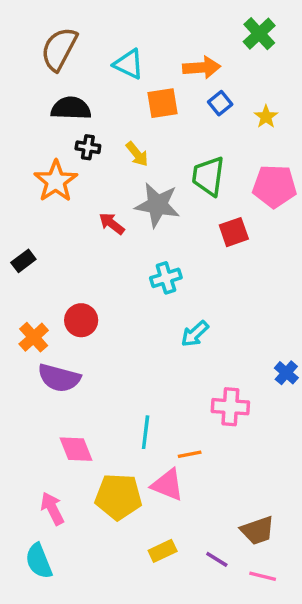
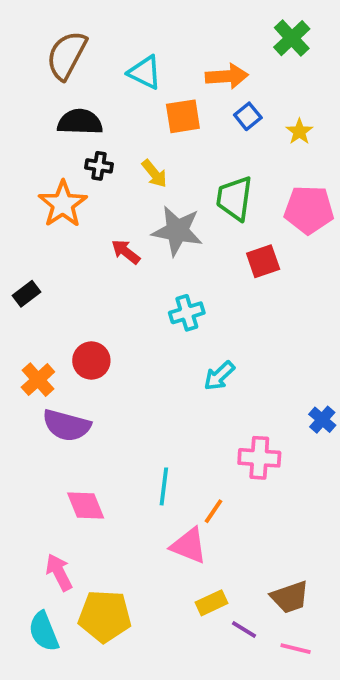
orange line: (190, 454) -> (214, 511), turned -45
yellow pentagon: (118, 497) -> (105, 616), moved
yellow rectangle: (163, 551) -> (212, 603), moved

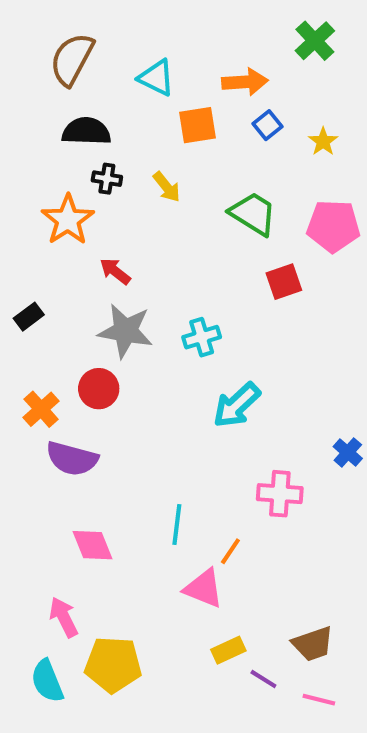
green trapezoid: (234, 198) -> (253, 214), turned 114
gray star: (177, 231) -> (125, 331), moved
red arrow: (126, 252) -> (115, 271), moved
cyan arrow: (219, 376) -> (237, 405), size x1.4

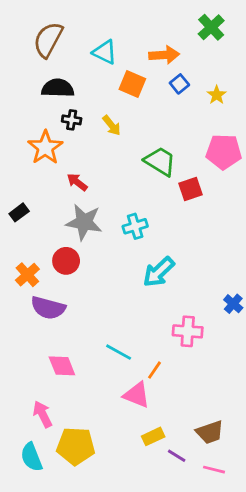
orange square: (198, 125) -> (132, 84), turned 32
green trapezoid: (253, 214) -> (160, 161), moved
cyan line: (177, 525) -> (119, 352), turned -68

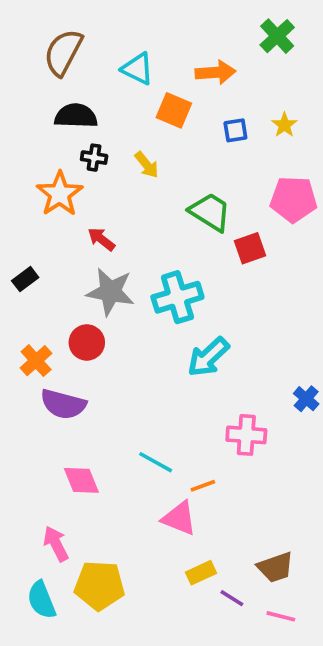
blue square: (179, 84) -> (235, 130), moved, turned 30
cyan cross: (135, 226) -> (177, 297), size x1.5
orange line: (155, 370) -> (203, 486), turned 36

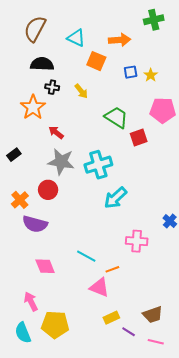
green cross: (277, 36) -> (154, 20), turned 30
yellow star: (284, 125) -> (151, 75), moved

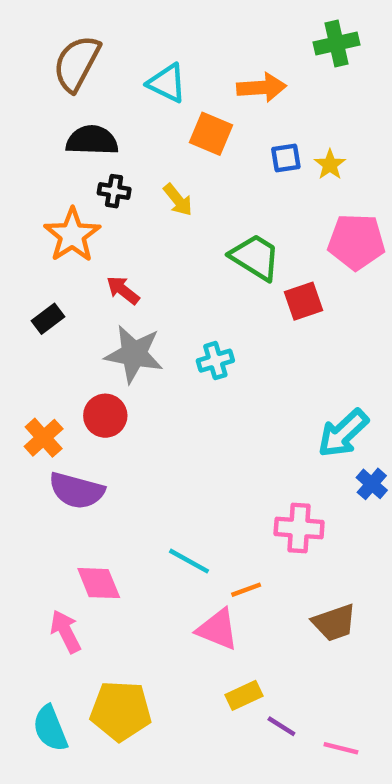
black rectangle: (14, 155) -> (48, 319), moved
cyan cross: (98, 165) -> (215, 361), size x0.6
cyan arrow: (115, 198) -> (343, 433), moved
pink arrow: (31, 302) -> (66, 632), moved
brown trapezoid: (153, 315) -> (334, 623), moved

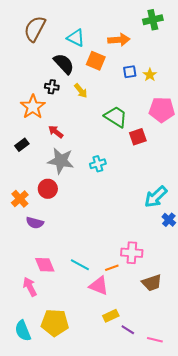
black semicircle: (92, 140) -> (64, 64), moved, turned 45
purple semicircle: (77, 491) -> (35, 223), size x0.7
pink cross: (299, 528) -> (132, 253), moved
cyan line: (189, 561) -> (80, 265), moved

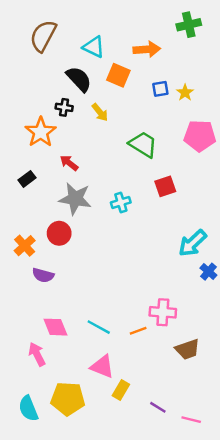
red square: (138, 137) -> (165, 186), moved
pink triangle: (99, 286) -> (102, 367), moved
yellow rectangle: (111, 316) -> (121, 390), moved, turned -35

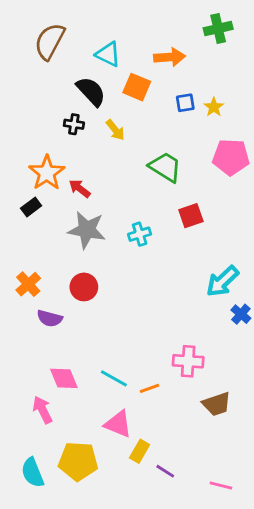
orange star: (41, 132) -> (47, 173), moved
red circle: (59, 233) -> (84, 287), moved
orange line: (138, 331) -> (150, 388), moved
purple line: (158, 407) -> (165, 471), moved

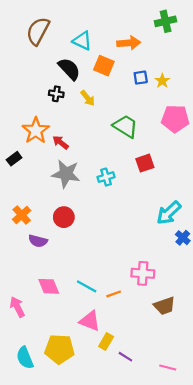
black rectangle: (31, 207) -> (14, 159), moved
pink arrow: (42, 410) -> (17, 307), moved

